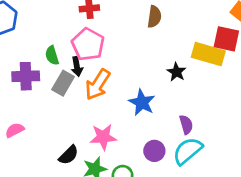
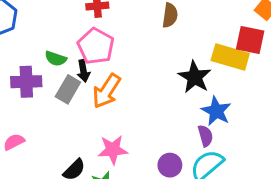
green semicircle: (52, 55) -> (56, 59), turned -54
black star: (176, 72) -> (195, 77), size x1.5
blue star: (142, 102) -> (216, 111), moved

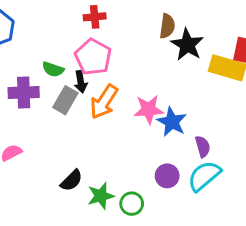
black star: (195, 77) -> (187, 45), moved
blue star: (216, 111) -> (172, 122), moved
pink star: (113, 150) -> (149, 109), moved

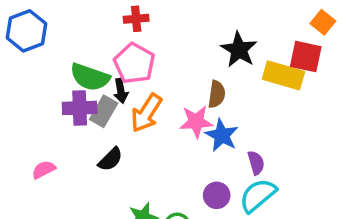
brown semicircle: (167, 26) -> (217, 94), moved
green semicircle: (53, 69) -> (90, 77), size x1.6
purple cross: (24, 92) -> (80, 108), moved
black semicircle: (71, 180) -> (110, 159), moved

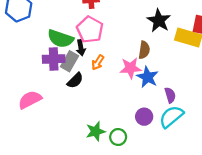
orange arrow: (146, 113) -> (98, 62), size x0.6
black semicircle: (110, 159) -> (75, 80), moved
pink semicircle: (44, 170) -> (30, 100), size x1.5

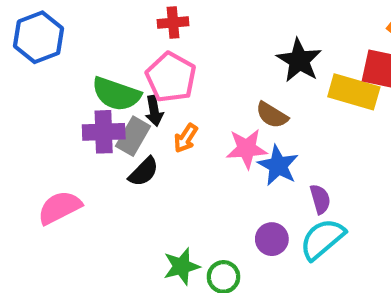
brown semicircle: (144, 50) -> (272, 115), turned 114

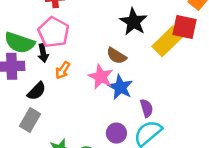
yellow rectangle: (354, 92) -> (168, 41), turned -60
gray rectangle: (133, 136) -> (30, 120), moved
pink star: (247, 149) -> (101, 77), turned 30

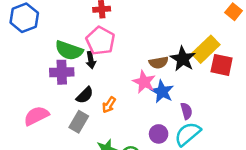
black star: (133, 22) -> (183, 59), moved
red square: (185, 27) -> (222, 65), moved
brown semicircle: (116, 56) -> (159, 63), turned -42
orange arrow: (63, 70) -> (109, 105), moved

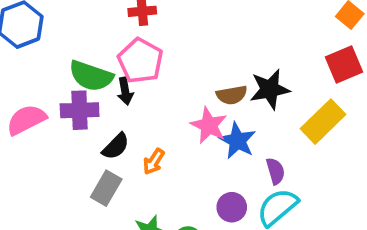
yellow rectangle: (206, 49) -> (323, 122), moved
black star: (183, 59) -> (270, 89), turned 30
red square: (222, 65) -> (344, 65), moved, turned -35
pink semicircle: (36, 116) -> (26, 120), moved

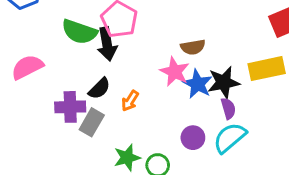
black star: (270, 89) -> (224, 82), moved
black arrow: (125, 91) -> (107, 44), size x1.5
purple cross: (80, 110) -> (70, 107), moved
yellow rectangle: (323, 122) -> (267, 69), turned 32

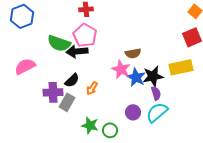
black arrow: (107, 44) -> (77, 51), turned 95
green star: (127, 158) -> (90, 125), turned 30

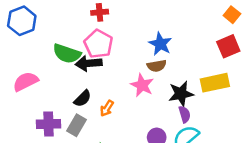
blue star: (136, 77) -> (160, 44), moved
purple cross: (53, 92) -> (49, 124), moved

